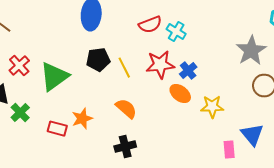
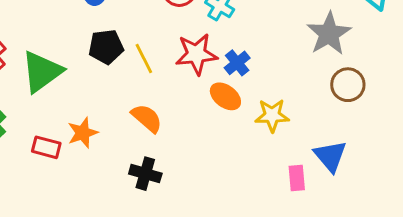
black cross: (125, 147) -> (145, 174), turned 30

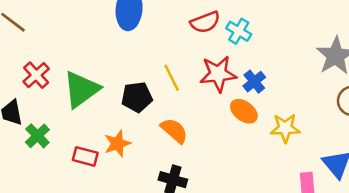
black pentagon: (106, 47) -> (137, 97), moved

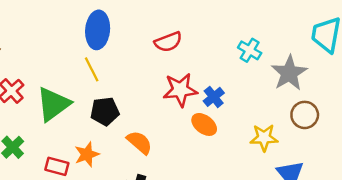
cyan cross: (239, 31) -> (250, 50), moved
yellow line: (172, 78) -> (92, 69), moved
yellow star: (285, 128) -> (264, 138), moved

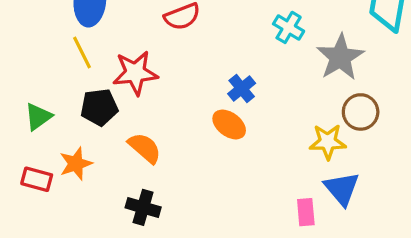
red star: (180, 90) -> (135, 73), moved
green triangle: (53, 104) -> (38, 117), moved, size x0.6
yellow star: (264, 138) -> (328, 142), moved

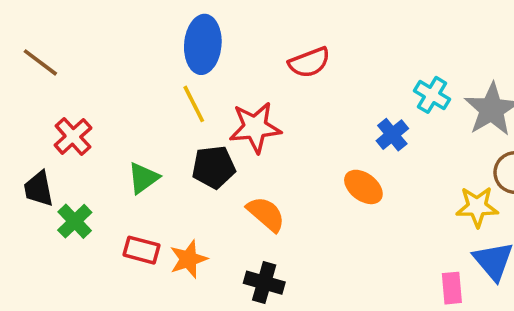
cyan cross: (289, 27) -> (432, 95), moved
blue cross: (242, 89) -> (392, 135), moved
orange star: (76, 164) -> (188, 259), moved

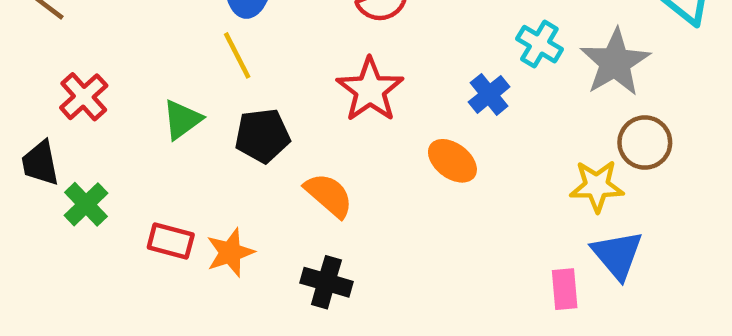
red star: (255, 127) -> (370, 90), moved, turned -30
green triangle: (143, 178) -> (182, 120), moved

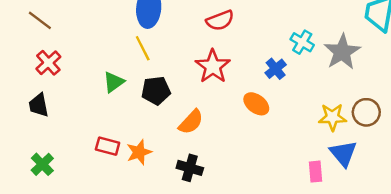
red cross: (84, 97) -> (48, 63), moved
brown circle: (645, 143) -> (366, 112), moved
orange semicircle: (329, 195) -> (191, 122), turned 92
green cross: (86, 204) -> (42, 164), moved

